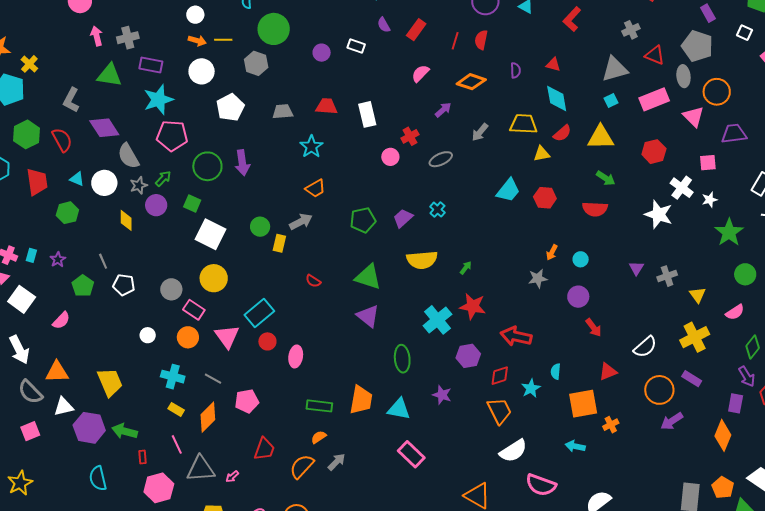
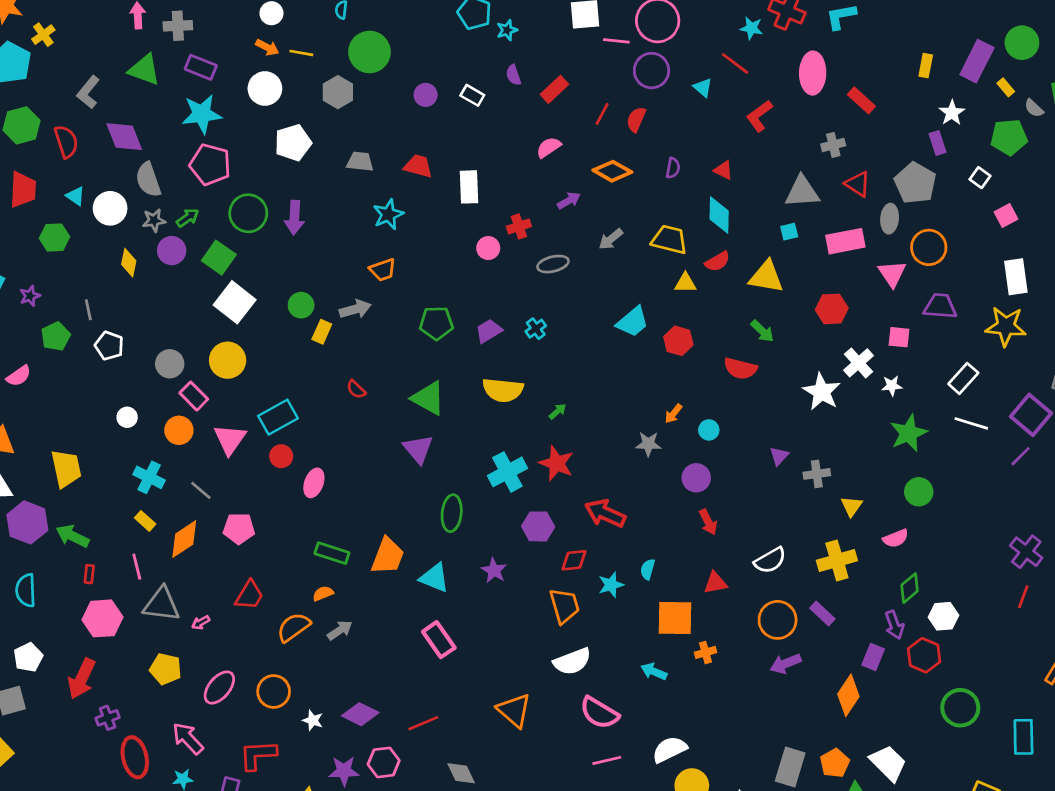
green square: (192, 204) -> (219, 258), size x1.4

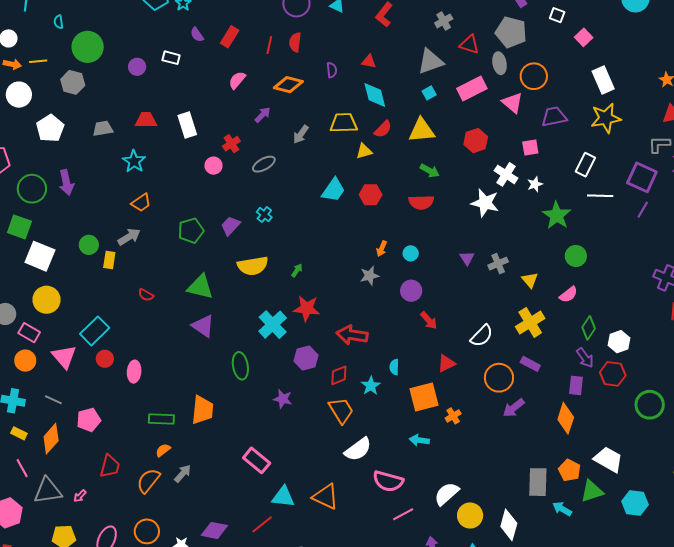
cyan triangle: (434, 578) -> (283, 497), moved

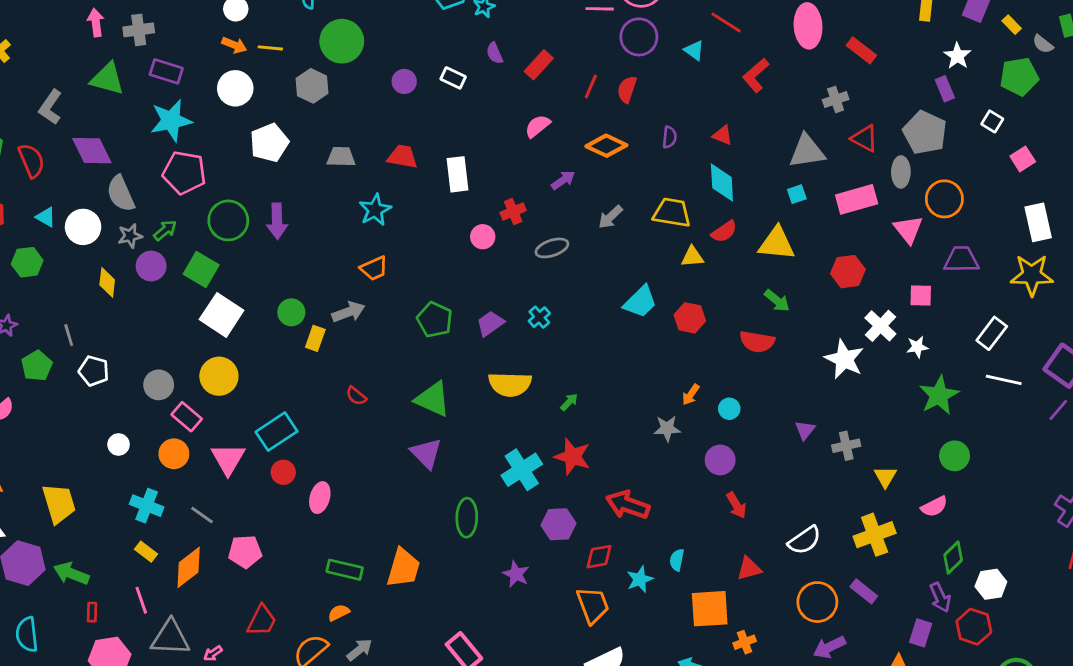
green pentagon: (191, 231) -> (435, 320), turned 30

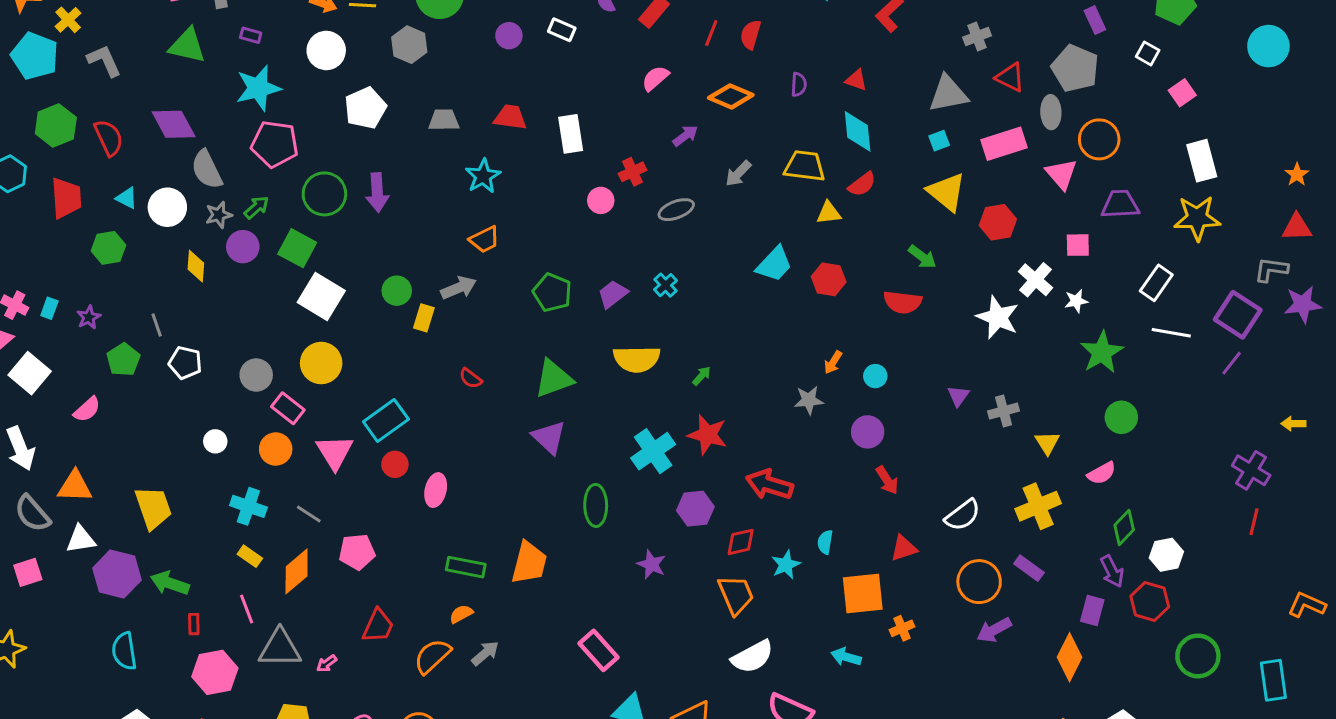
purple rectangle: (166, 71) -> (251, 35), size x0.6
gray L-shape: (50, 107) -> (104, 61), moved, turned 124
yellow triangle: (777, 243) -> (947, 192), moved, turned 36
green triangle: (433, 399) -> (554, 379), turned -42

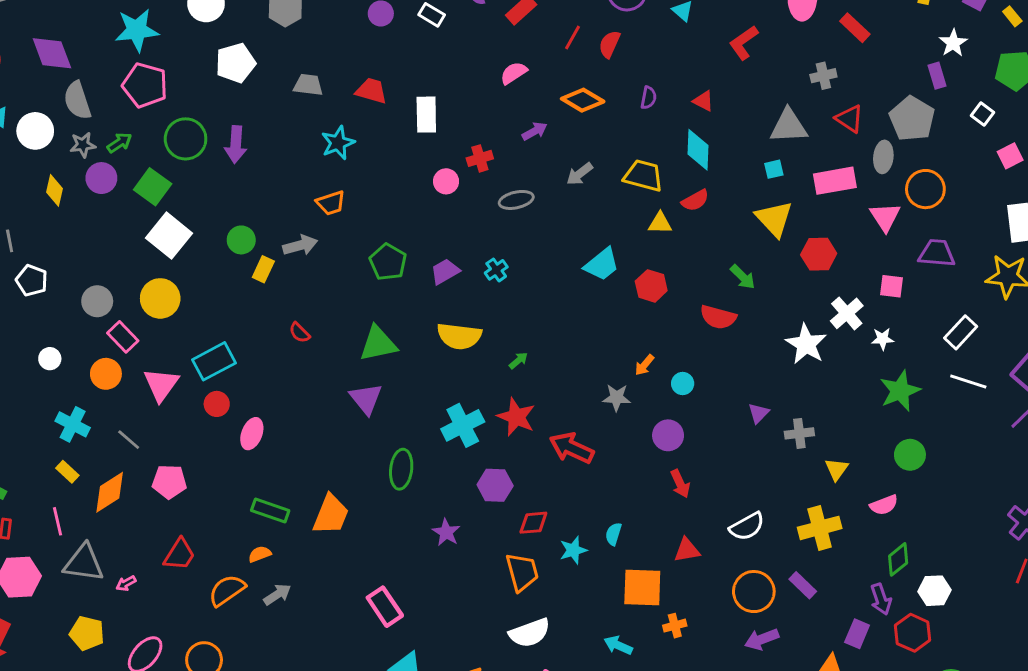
red arrow: (769, 485) -> (572, 448), moved

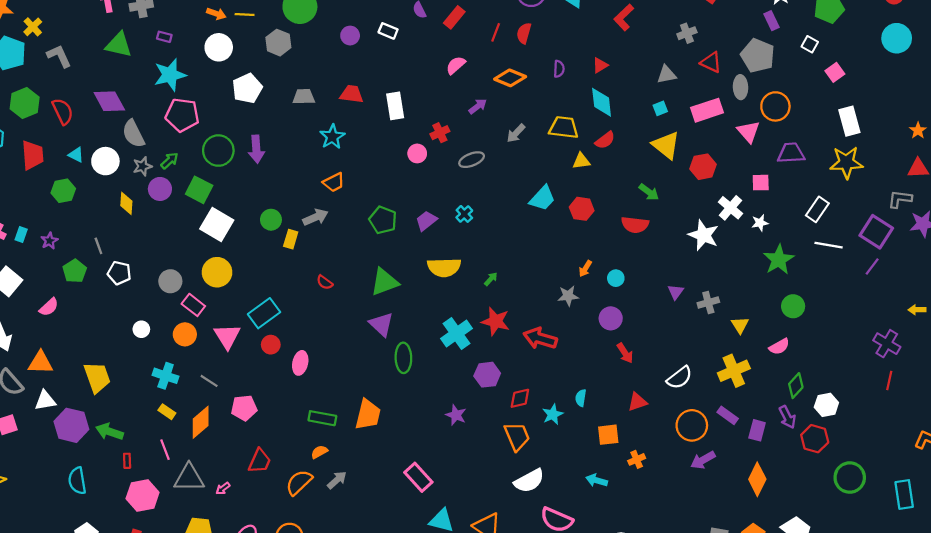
red triangle: (703, 101) -> (600, 65), turned -49
gray triangle: (789, 126) -> (667, 75), size x0.7
green ellipse: (401, 469) -> (403, 358), moved
orange square: (642, 588) -> (608, 435), size x0.7
purple rectangle: (857, 634) -> (757, 430), moved

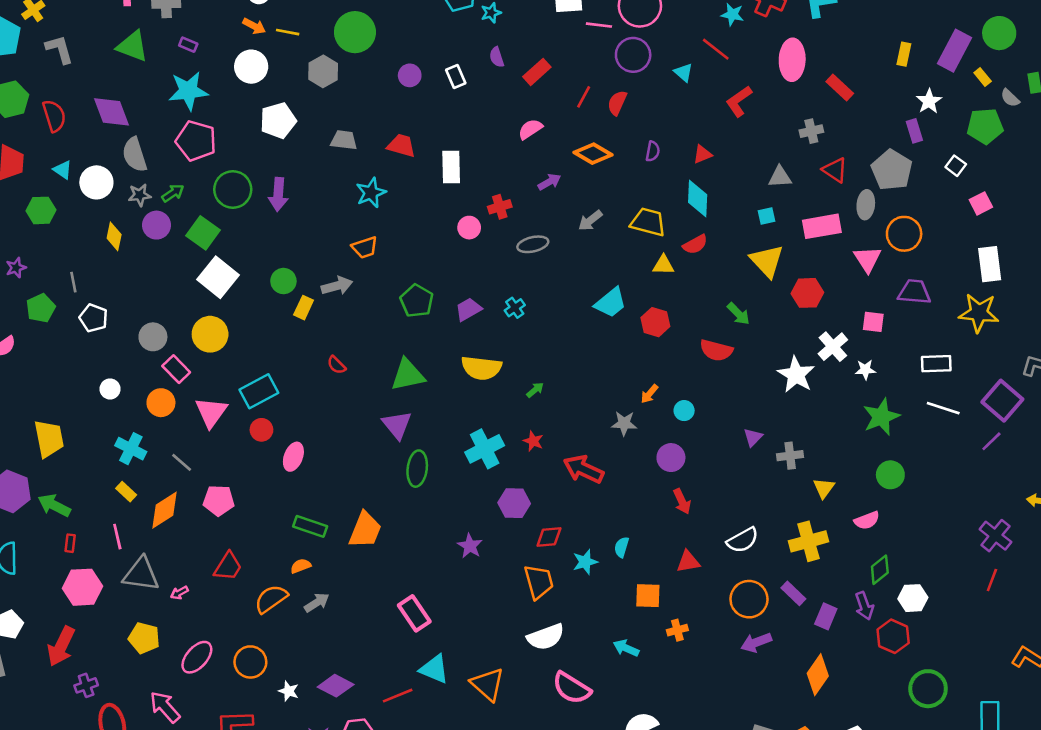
white rectangle: (388, 31) -> (456, 76), turned 36
white rectangle: (817, 209) -> (936, 364), turned 45
red star: (496, 321) -> (533, 441), size x0.6

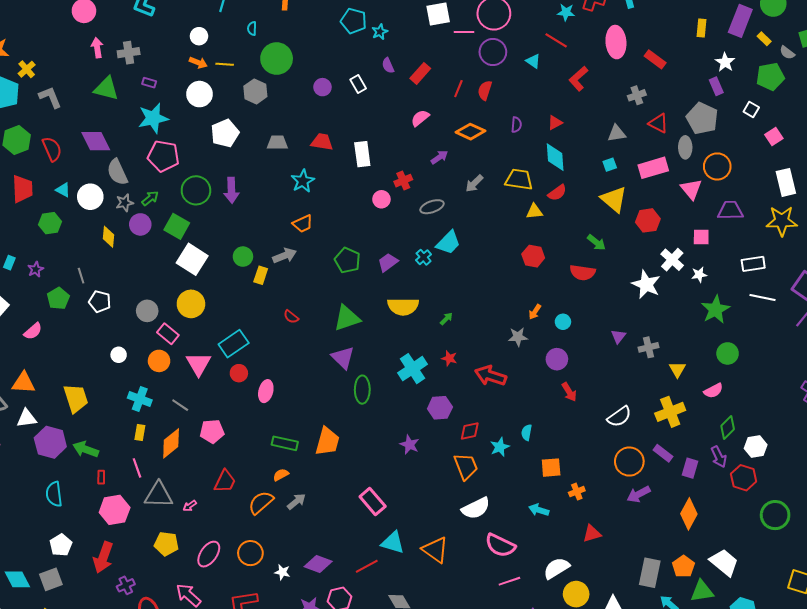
cyan trapezoid: (611, 303) -> (448, 243), moved
yellow rectangle: (126, 492) -> (140, 432), turned 63
red triangle: (688, 562) -> (592, 534), moved

